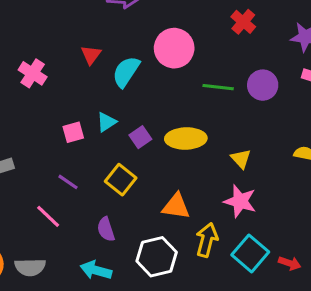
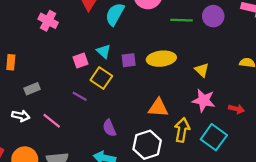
cyan triangle: (107, 122) -> (104, 51), turned -40
purple square: (140, 137) -> (129, 60), turned 32
yellow square: (121, 180) -> (101, 78), moved
pink line: (48, 216) -> (52, 121), moved
red arrow: (290, 263) -> (236, 109), moved

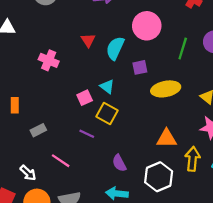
green line: (181, 20) -> (183, 48), turned -70
purple square: (129, 60) -> (140, 67), moved
white arrow: (21, 116) -> (28, 173), moved, turned 36

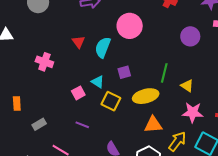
green line: (183, 48) -> (164, 73), moved
purple square: (140, 67) -> (124, 72), moved
yellow ellipse: (166, 89) -> (146, 96), moved
yellow square: (107, 113) -> (111, 101), moved
yellow arrow: (192, 159) -> (177, 141), turned 35

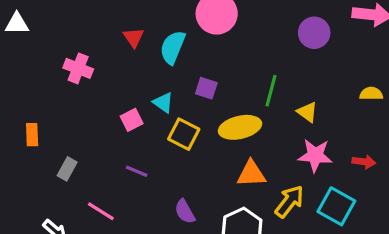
purple square: (124, 72) -> (206, 88), turned 32
gray rectangle: (39, 124) -> (67, 169), turned -32

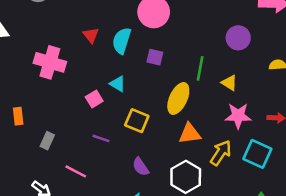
purple circle: (314, 33) -> (238, 38), moved
pink cross: (78, 68) -> (50, 62), size x1.4
purple square: (206, 88) -> (155, 57), moved
yellow ellipse: (240, 127) -> (178, 98), turned -48
yellow square: (184, 134) -> (137, 121), moved

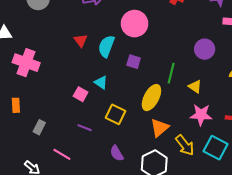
pink cross: (50, 62) -> (26, 63), moved
pink square: (94, 99) -> (81, 94), turned -32
orange triangle: (190, 134) -> (160, 128), turned -36
yellow arrow: (221, 153) -> (185, 145), turned 105

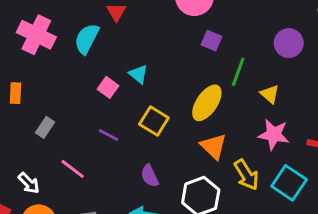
cyan semicircle: (106, 46) -> (87, 39), moved
purple square: (134, 62) -> (211, 41), moved
orange triangle: (160, 128) -> (214, 146), turned -42

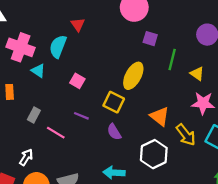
cyan triangle: (138, 74) -> (38, 71), moved
yellow ellipse: (207, 103) -> (133, 76), moved
pink line: (73, 169) -> (56, 133), moved
purple semicircle: (150, 176) -> (114, 132), moved
white arrow: (29, 183) -> (26, 157), turned -98

